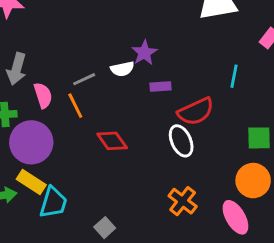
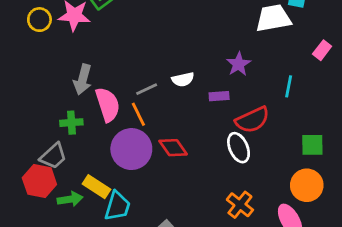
purple star: (144, 53) -> (239, 64), moved
pink semicircle: (43, 95) -> (108, 104), size x1.4
purple circle: (31, 142) -> (131, 149), moved

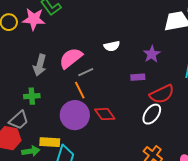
white semicircle: (183, 79) -> (112, 46), moved
pink semicircle: (108, 104) -> (71, 58), moved, turned -110
white ellipse: (239, 148) -> (152, 114), turned 60
yellow rectangle: (97, 187) -> (50, 142), turned -30

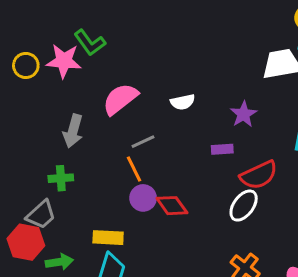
pink semicircle: (71, 58) -> (120, 99), moved
purple circle: (75, 115) -> (143, 198), moved, size x0.6
yellow rectangle: (50, 142) -> (108, 238), moved

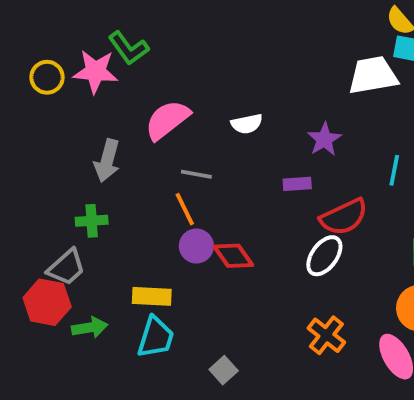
gray line: (143, 142) -> (196, 174), turned 35

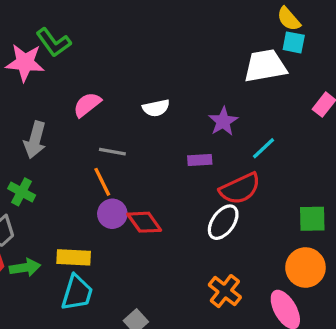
pink semicircle: (167, 120) -> (87, 105), size x0.7
cyan line: (394, 170) -> (263, 148), moved, turned 36
green cross: (92, 221) -> (22, 192), turned 32
green arrow: (90, 327) -> (25, 268), moved

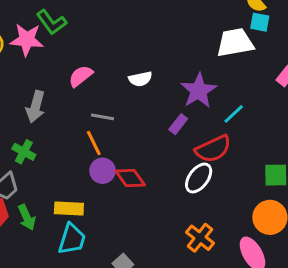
purple star: (223, 121) -> (199, 91), size x1.4
purple rectangle: (200, 160) -> (178, 124), turned -48
green arrow: (25, 268) -> (27, 217), turned 75

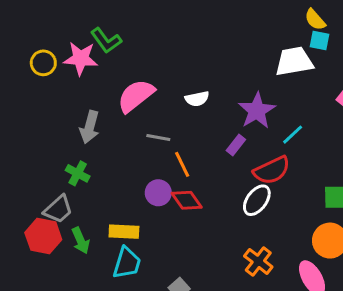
pink semicircle: (81, 76) -> (136, 96), size x1.5
orange line: (94, 143) -> (182, 164), moved

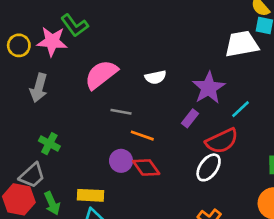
gray arrow: (90, 127) -> (39, 88), moved
orange line: (182, 164) -> (142, 136), turned -45

